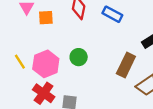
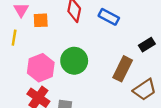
green circle: (79, 57) -> (74, 61), size x1.5
yellow line: (20, 62) -> (14, 38), moved, turned 42

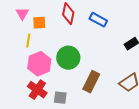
yellow line: (14, 38) -> (28, 41), moved
brown rectangle: (123, 69) -> (91, 82), moved

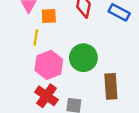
brown rectangle: (91, 82) -> (111, 86), turned -30

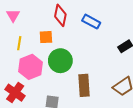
orange square: (49, 16) -> (46, 37), moved
red cross: (46, 96) -> (15, 93), moved

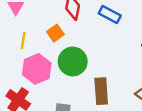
orange square: (46, 37) -> (55, 33), turned -32

